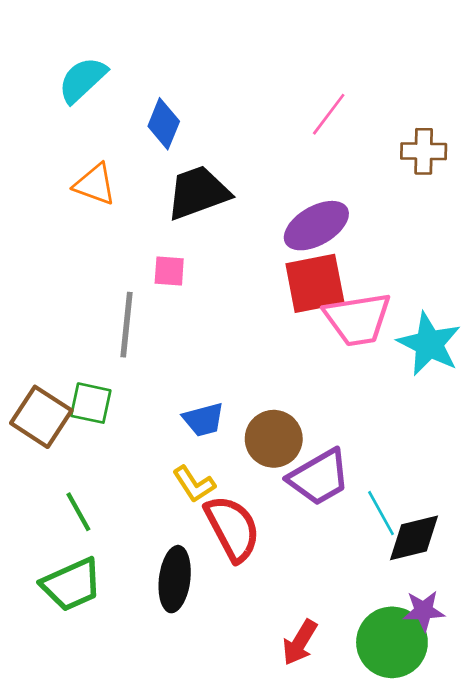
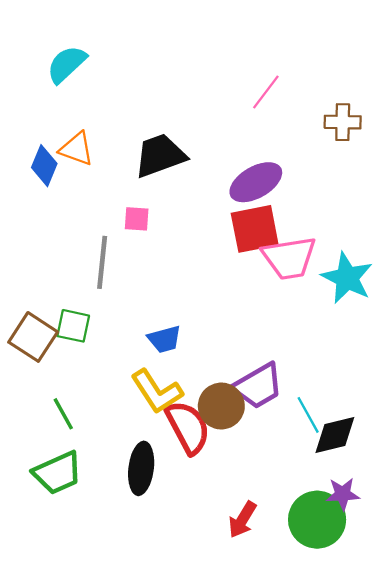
blue diamond: (164, 124) -> (44, 166), moved
brown circle: (274, 439) -> (221, 406), moved
yellow L-shape: (194, 484) -> (157, 392), size x1.5

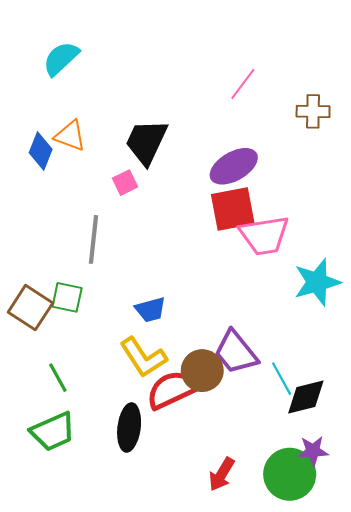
black trapezoid: (160, 155) -> (146, 142), turned -45
pink square: (137, 219) -> (125, 183), moved, turned -30
cyan star: (347, 278) -> (317, 282), moved, turned 30
purple trapezoid: (258, 386) -> (236, 352), turned 81
red semicircle: (188, 427) -> (172, 390), turned -87

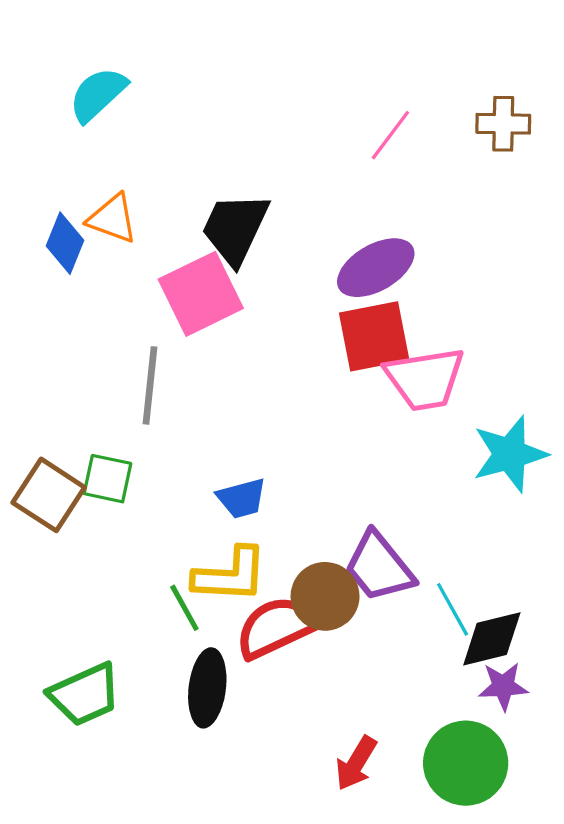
brown cross: (313, 111) -> (503, 124), moved
pink square: (125, 183) -> (201, 294), size x2.0
yellow L-shape: (143, 357) -> (230, 575), turned -54
green line: (58, 378) -> (184, 608), moved
purple star: (313, 451) -> (503, 686), moved

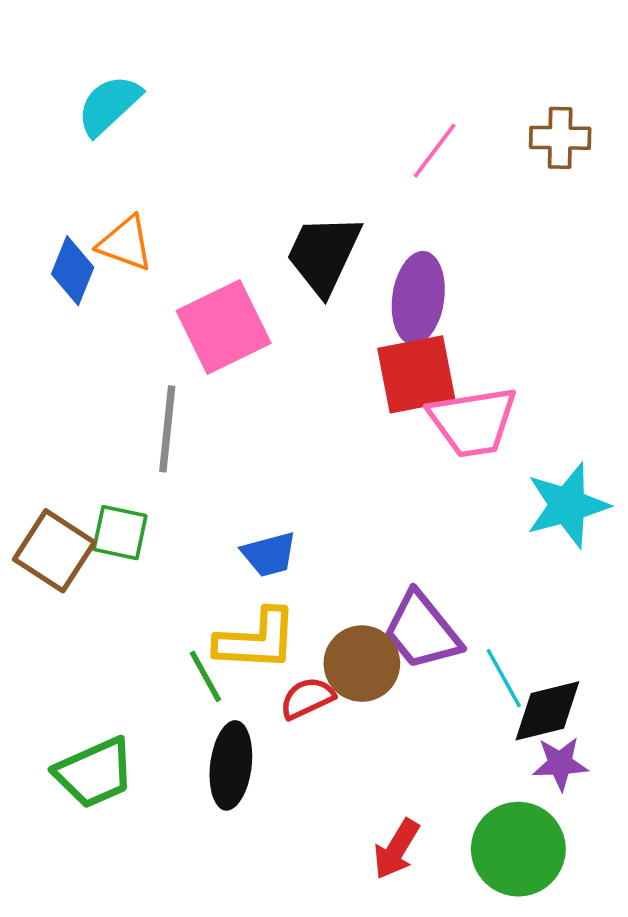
black trapezoid: (235, 228) -> (324, 254), moved
purple ellipse: (376, 268) -> (418, 298), turned -52
red semicircle: (276, 627) -> (307, 698), size x0.6

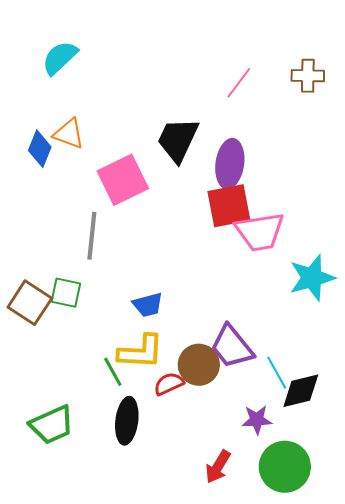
purple star: (560, 764) -> (257, 420), moved

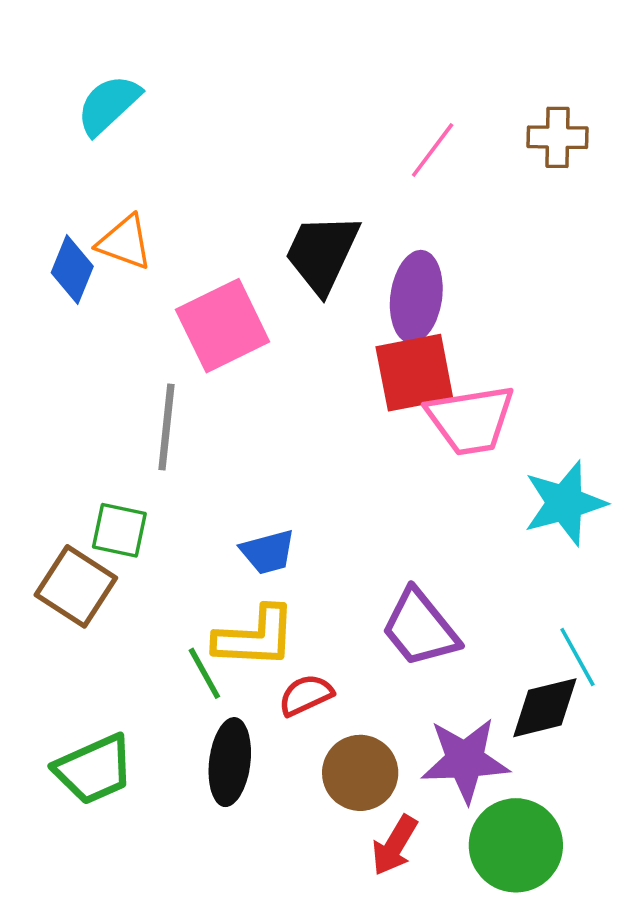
brown square: (30, 303) -> (76, 586), moved
brown circle: (199, 365) -> (360, 773), moved
cyan line: (277, 373) -> (577, 657), moved
purple star: (257, 420) -> (465, 760), size x1.6

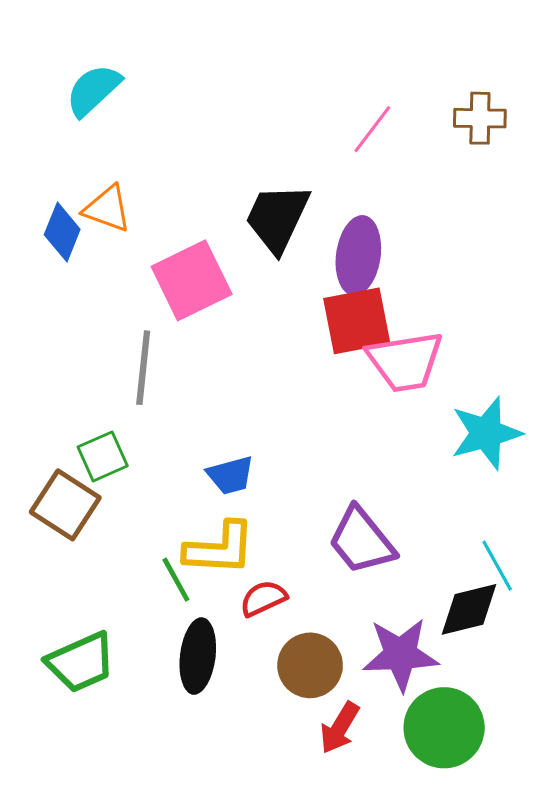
green square: (119, 530) -> (103, 456), turned -36

